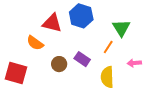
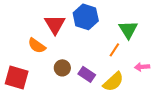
red triangle: (52, 23) -> (55, 24), turned 45
purple rectangle: (82, 59) -> (87, 74), moved
yellow semicircle: (107, 77) -> (113, 82), turned -130

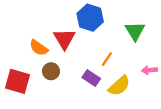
red triangle: (55, 24) -> (64, 39), moved
orange line: (114, 50) -> (107, 59), moved
brown circle: (62, 68) -> (51, 71), moved

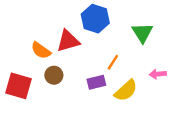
red triangle: (64, 39) -> (68, 41), turned 45
purple rectangle: (91, 78) -> (96, 82), turned -48

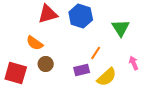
red triangle: (68, 41) -> (48, 14), moved
pink arrow: (158, 74) -> (134, 63), turned 72

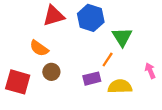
green triangle: (121, 28) -> (122, 37), moved
yellow semicircle: (107, 77) -> (120, 86), turned -140

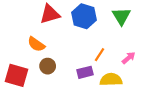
green triangle: (122, 37) -> (121, 16), moved
pink arrow: (150, 71) -> (129, 58), moved, turned 72

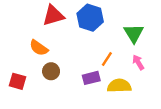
green triangle: (121, 16) -> (134, 33), moved
pink arrow: (129, 58) -> (138, 62), turned -80
red square: (16, 75) -> (18, 81), size x0.7

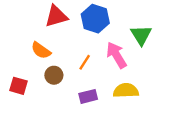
orange line: (107, 59) -> (85, 62), moved
pink arrow: (138, 62) -> (116, 55), moved, size x1.6
purple rectangle: (91, 78) -> (88, 96), moved

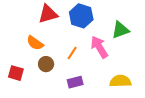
green triangle: (141, 35) -> (120, 30), turned 42
yellow semicircle: (126, 91) -> (120, 81), moved

